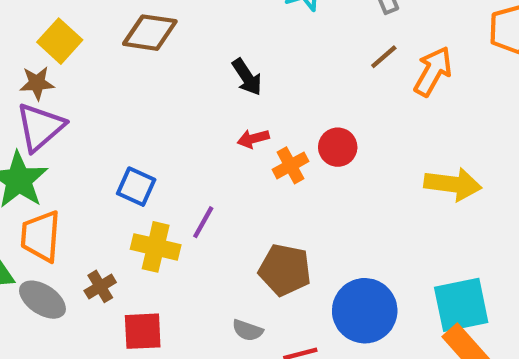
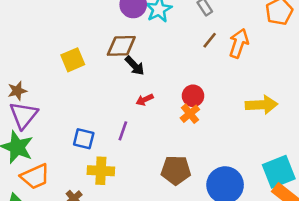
brown diamond: (150, 33) -> (121, 46), moved
yellow square: (60, 41) -> (73, 60), moved, turned 35
orange cross: (291, 165) -> (190, 114), moved
purple line: (203, 222) -> (123, 131), moved
orange trapezoid: (41, 236) -> (35, 177), turned -108

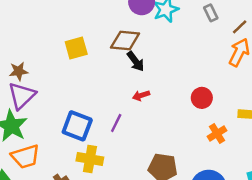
brown line: (210, 40) -> (240, 27), moved
red circle: (193, 96) -> (202, 98), moved
orange cross: (190, 114) -> (217, 133), moved
blue square: (84, 139) -> (77, 126), size x1.4

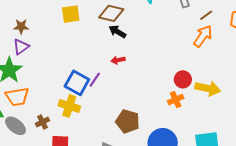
black arrow: (136, 61) -> (117, 32), turned 150
purple triangle: (22, 96) -> (21, 47), size x0.7
red circle: (202, 98) -> (183, 79), moved
blue square: (77, 126) -> (77, 83), moved

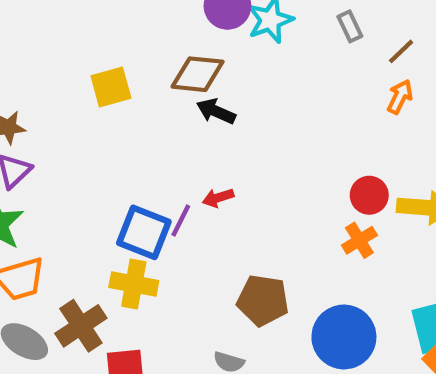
orange arrow: (203, 36) -> (400, 97), size x0.7
red arrow: (118, 60) -> (218, 198), moved
brown cross: (42, 122) -> (81, 326), size x1.6

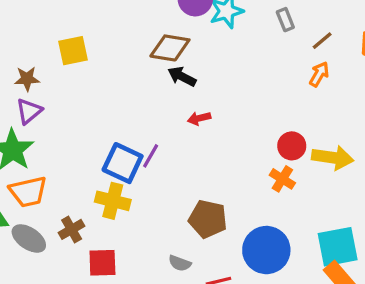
yellow square: (111, 87) -> (73, 51), moved
red arrow: (218, 198) -> (199, 118), moved
orange cross: (359, 240) -> (282, 179), turned -30
brown cross: (81, 326) -> (72, 229), size x0.7

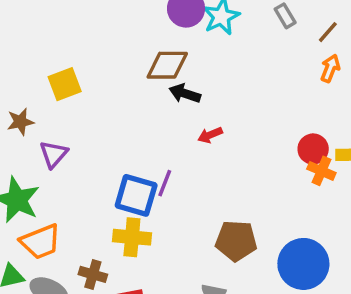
purple triangle: (29, 111) -> (54, 154), moved
orange cross: (282, 179) -> (321, 171), moved
brown cross: (72, 229) -> (93, 274), turned -35

